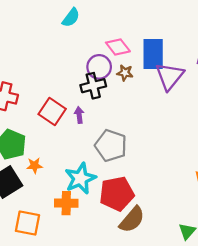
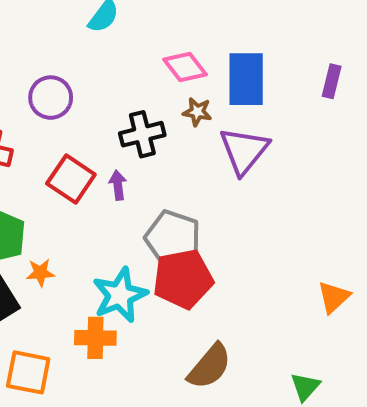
purple circle: (99, 67) -> (51, 98), moved
purple triangle: (170, 76) -> (244, 150), moved
red pentagon: (117, 194) -> (183, 279), moved

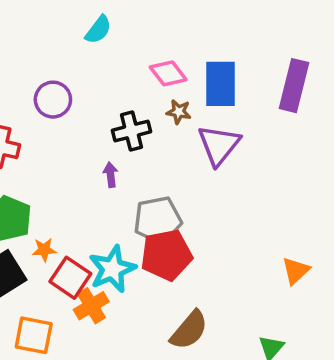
purple rectangle: (332, 81) -> (294, 86), size x1.8
red square: (71, 179) -> (70, 278), moved
gray pentagon: (173, 238) -> (158, 220), turned -30
orange cross: (95, 338) -> (91, 306), turned -32

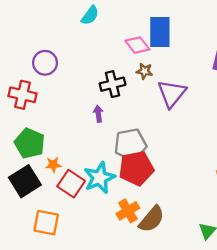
blue rectangle: (221, 84) -> (160, 32), moved
purple circle: (53, 100) -> (45, 63), moved
orange cross: (91, 306) -> (128, 211), moved

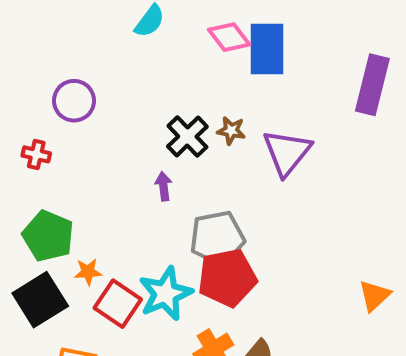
pink diamond: (137, 45) -> (229, 37), moved
brown star: (145, 71) -> (231, 131), moved
black cross: (113, 84) -> (187, 137), turned -30
red cross: (23, 95) -> (36, 154), size x0.6

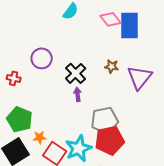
purple circle: (74, 101) -> (42, 58), moved
black cross: (187, 137) -> (76, 73), moved

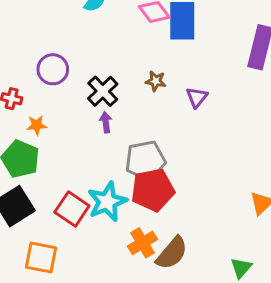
purple triangle: (140, 77) -> (197, 97), size x0.6
orange star: (40, 137) -> (37, 125), moved

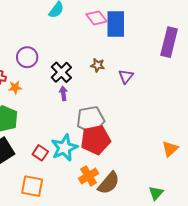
orange star: (37, 125) -> (15, 87), moved
red square: (72, 209) -> (40, 153), size x0.7
orange square: (41, 257) -> (32, 186), moved

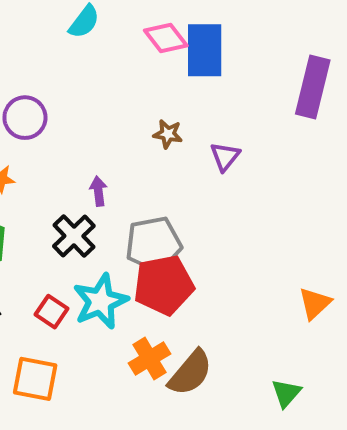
black cross: (61, 72) -> (74, 236), moved

